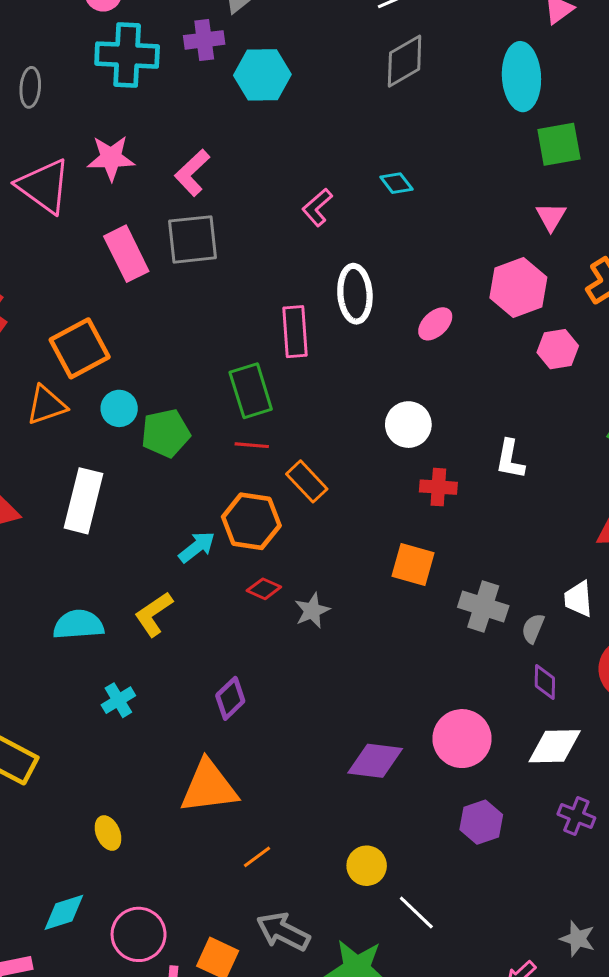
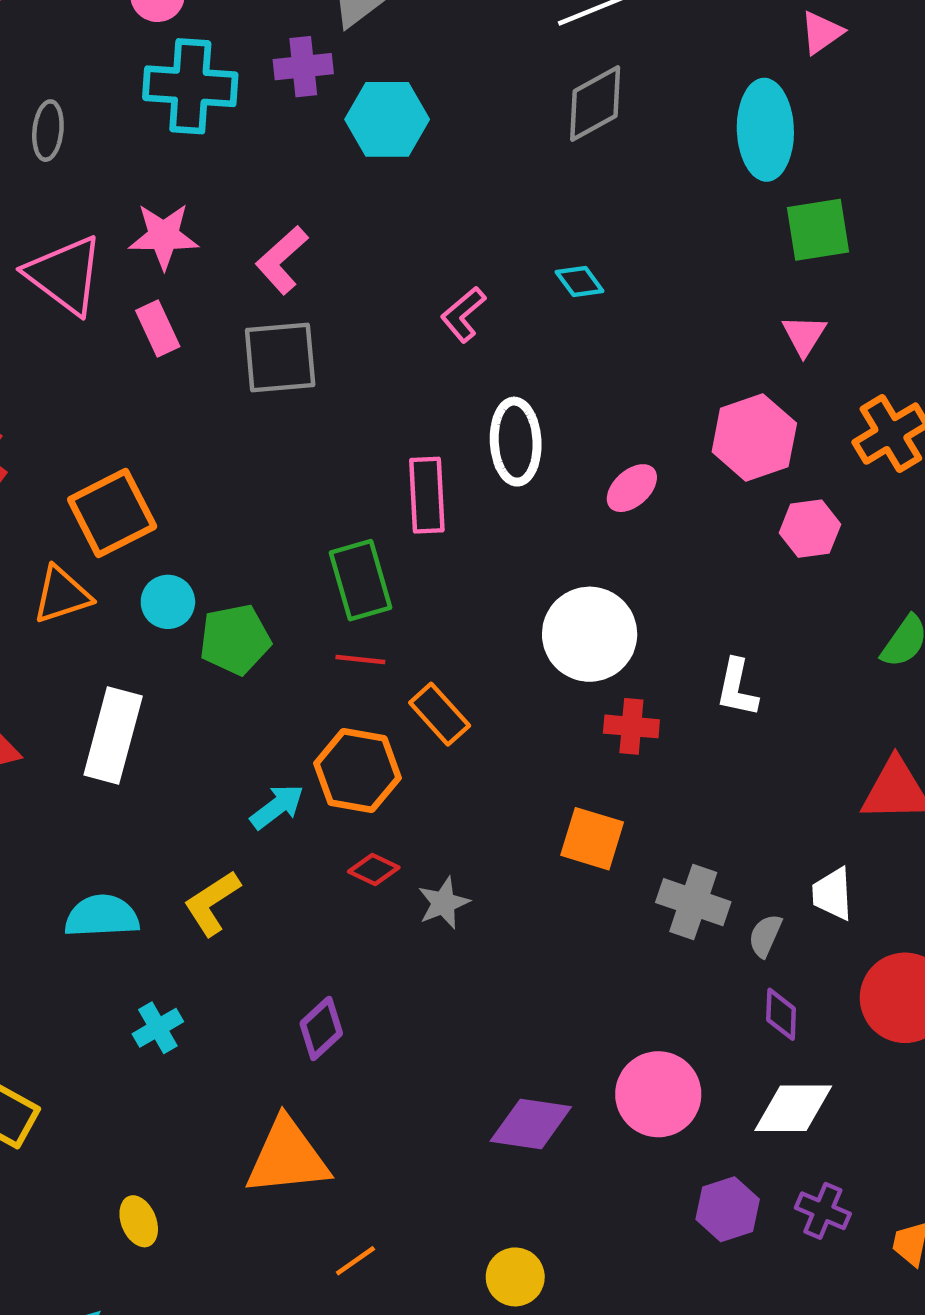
pink rectangle: (126, 254) -> (158, 329), moved, size x0.7
white circle: (408, 425) -> (590, 634), size x1.4
purple hexagon: (481, 822) -> (728, 1209), moved

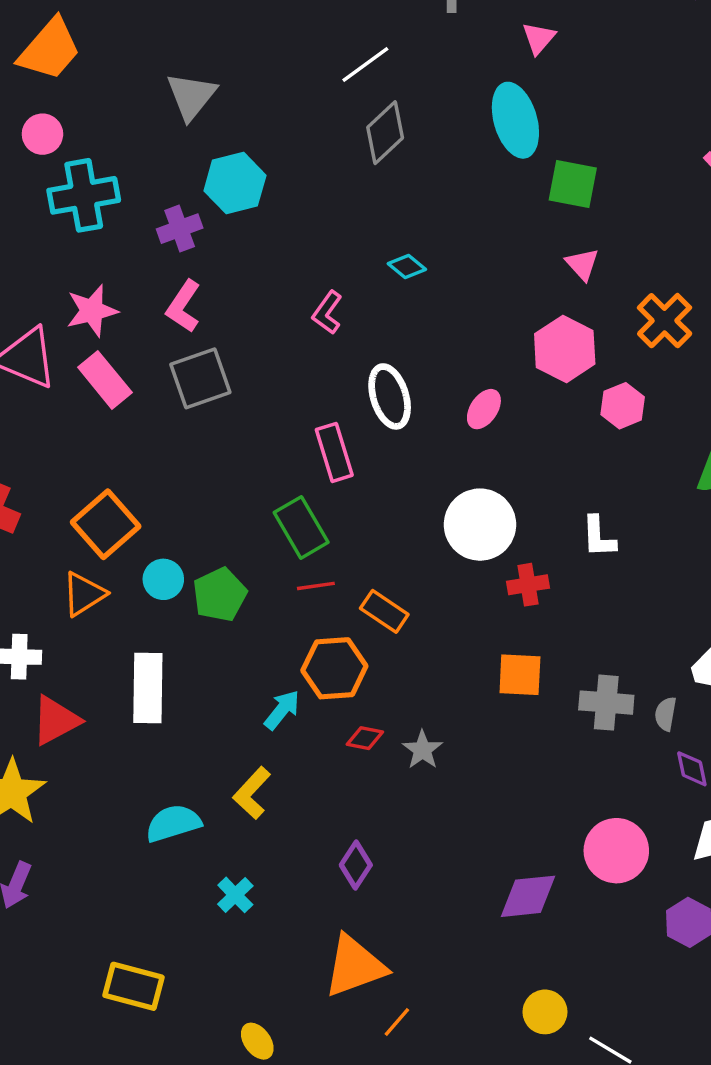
purple cross: (303, 67) -> (180, 229), moved
green square: (818, 230) -> (573, 184), turned 34
pink rectangle: (158, 329) -> (105, 380), size x1.4
orange line: (355, 1261) -> (397, 1022), moved

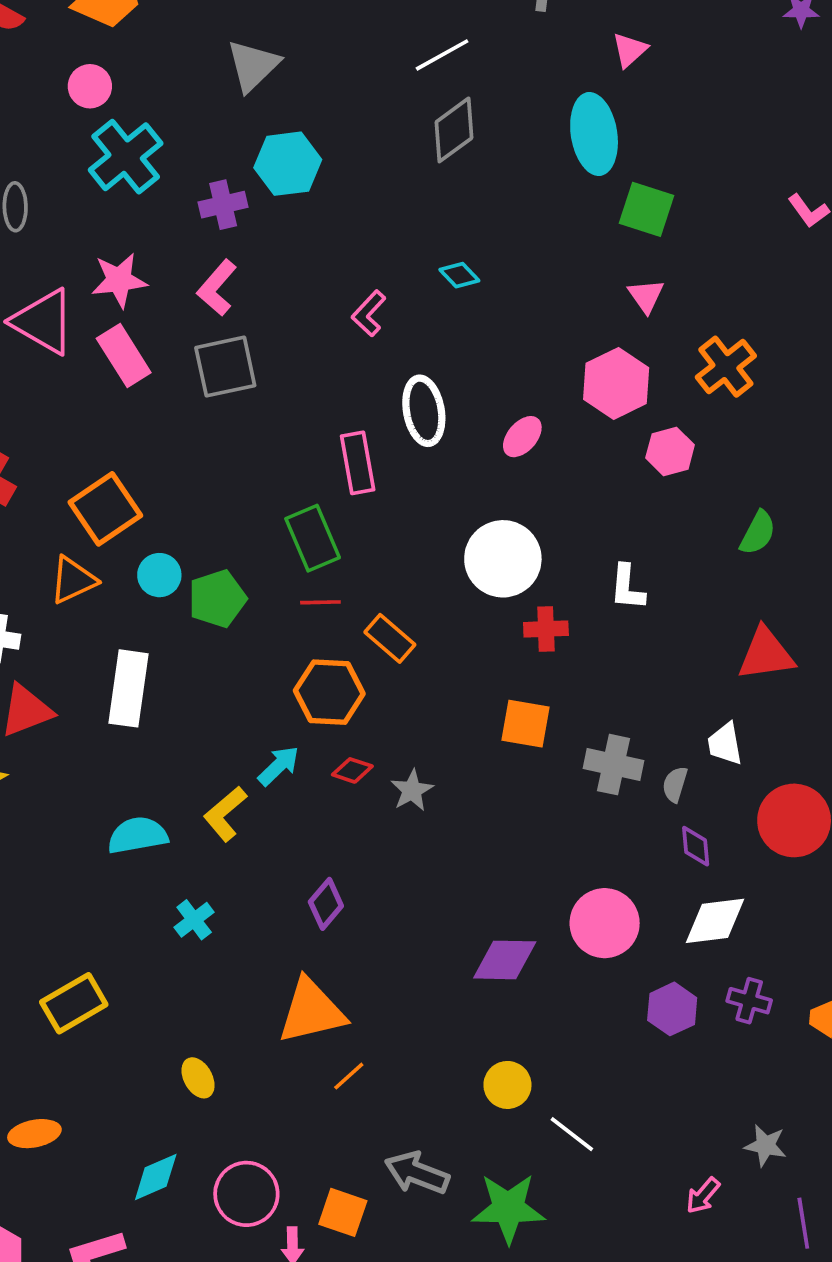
cyan cross: (84, 195) -> (126, 157), turned -36
cyan arrow: (282, 710) -> (279, 766), moved
yellow rectangle: (133, 986) -> (74, 1003), turned -52

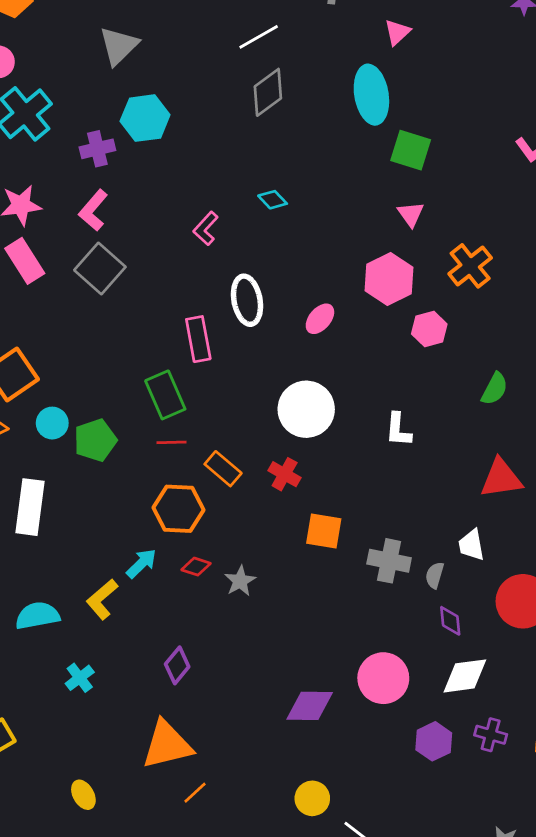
gray square: (225, 367) -> (100, 268), turned -36
red cross: (546, 629) -> (285, 474), moved, turned 32

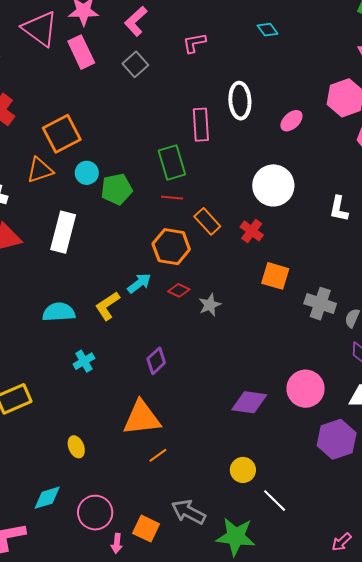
pink L-shape: (206, 228) -> (194, 43), moved, turned 30
gray square: (100, 268) -> (135, 64), size x0.7
purple hexagon: (434, 741) -> (337, 439), size x1.4

